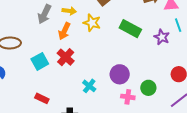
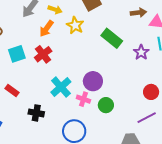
cyan cross: (89, 86) -> (61, 87), size x1.5
green circle: (148, 88) -> (106, 105), moved
pink cross: (128, 97) -> (83, 99), moved

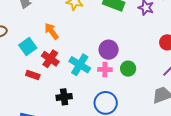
orange arrow: (47, 29) -> (52, 31), moved, turned 126
red cross: (43, 54) -> (50, 59), moved
red rectangle: (12, 91) -> (33, 75), moved

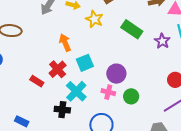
cyan square: (28, 46) -> (85, 63), moved
cyan cross: (80, 65) -> (76, 91), moved

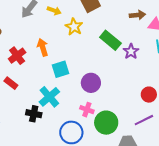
purple star: (162, 41) -> (131, 51), moved
red cross: (58, 69) -> (17, 56), moved
pink cross: (108, 92) -> (87, 110), moved
green circle: (131, 96) -> (106, 123), moved, size x1.5

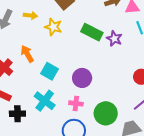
cyan square: (61, 69) -> (50, 71), turned -30
pink cross: (87, 110) -> (76, 103), moved
black cross: (34, 114) -> (17, 114), moved

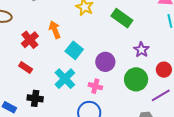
purple star: (114, 39) -> (141, 50), moved
green circle: (106, 113) -> (136, 79), moved
black cross: (17, 114) -> (35, 98), moved

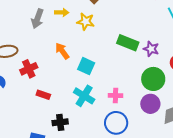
green rectangle: (122, 18) -> (128, 43), moved
red cross: (30, 40) -> (29, 69), moved, turned 30
purple circle: (105, 62) -> (150, 104), moved

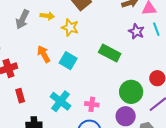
purple star: (151, 49) -> (136, 31), moved
cyan square: (86, 66) -> (68, 61), moved
red rectangle: (43, 95) -> (20, 96), turned 48

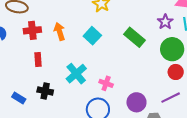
orange arrow: (44, 54) -> (60, 32), moved
green circle: (131, 92) -> (172, 49), moved

